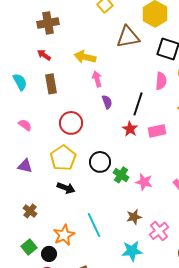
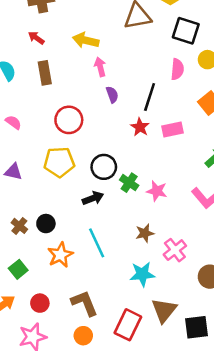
yellow pentagon: (63, 158) -> (59, 162), turned 30
black arrow: (66, 188) -> (93, 198), moved, turned -42
black circle: (49, 254) -> (46, 224), moved

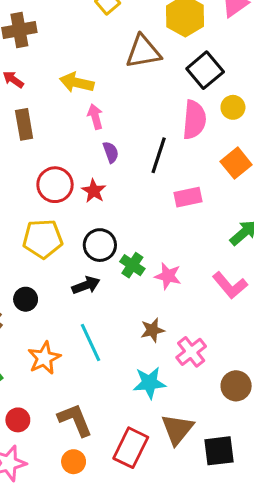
black square: (186, 31) -> (205, 70), turned 32
pink semicircle: (177, 69) -> (194, 120), size x1.4
red star: (140, 127) -> (94, 191), moved
black circle: (46, 224) -> (26, 299), moved

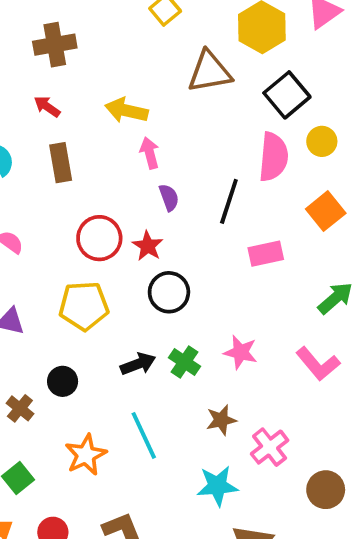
black circle: (100, 245) -> (169, 292), moved
green cross: (132, 265) -> (184, 362), moved

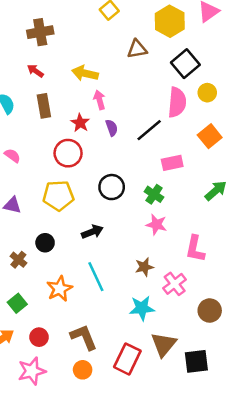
brown triangle: (210, 72) -> (137, 49), size x0.7
black line: (229, 201) -> (149, 130), turned 32
red star: (148, 246) -> (80, 123), moved
green cross: (184, 362) -> (154, 194), moved
pink L-shape: (318, 364) -> (195, 249), moved, turned 52

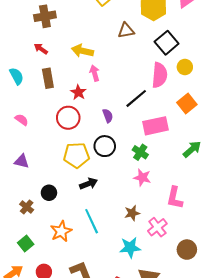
purple semicircle: (112, 128) -> (108, 116), moved
pink rectangle: (172, 163) -> (155, 126), size x1.4
yellow pentagon: (58, 196) -> (76, 155), moved

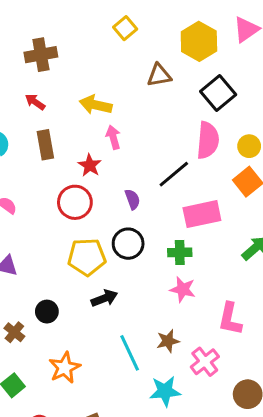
yellow circle: (185, 67) -> (249, 146), moved
green cross: (140, 152) -> (180, 252), turned -35
cyan line: (92, 221) -> (130, 353), moved

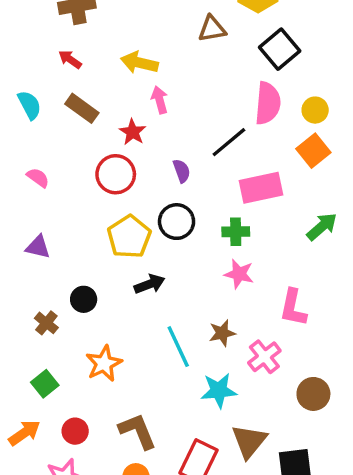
brown rectangle: (45, 145) -> (82, 108), turned -44
yellow pentagon: (87, 257) -> (129, 237), turned -30

